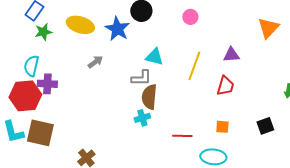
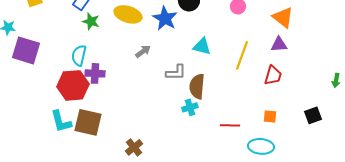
orange triangle: (268, 28) -> (283, 17), moved, turned -35
green star: (43, 32) -> (91, 21), turned 30
gray L-shape: (141, 78) -> (176, 72), moved

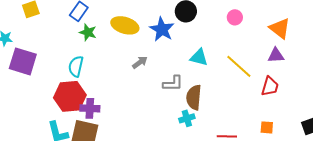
yellow line: (242, 55) -> (239, 66), turned -68
purple cross: (95, 73) -> (90, 108), moved

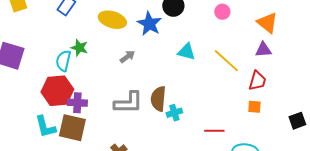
green star: (88, 32) -> (79, 48), moved
gray L-shape: (173, 83) -> (128, 103), moved, size x1.4
brown semicircle: (194, 97) -> (158, 99), moved
orange square: (267, 127) -> (254, 107), moved

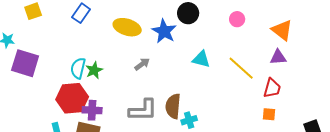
green star: (79, 48) -> (94, 70), moved, turned 30

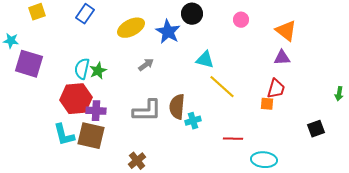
yellow ellipse: (127, 27) -> (131, 28), turned -44
yellow line: (241, 68) -> (222, 87), moved
orange square: (269, 114) -> (267, 104), moved

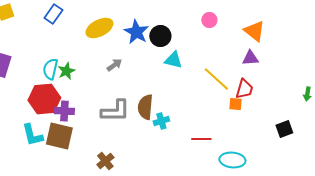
black circle: (192, 14) -> (160, 36), moved
yellow line: (222, 87) -> (216, 79), moved

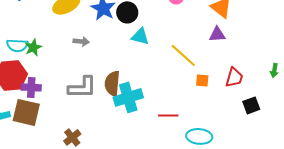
gray arrow: (114, 65) -> (81, 41), turned 42
cyan semicircle: (50, 69) -> (17, 45), turned -100
red trapezoid: (244, 89) -> (234, 77), moved
cyan cross: (161, 121) -> (128, 97), size x1.8

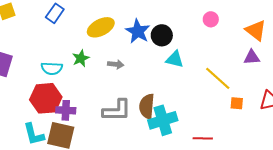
green star: (33, 47) -> (81, 58), moved

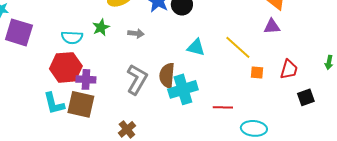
cyan triangle: (175, 59) -> (196, 47), moved
gray L-shape: (117, 110) -> (137, 79), turned -60

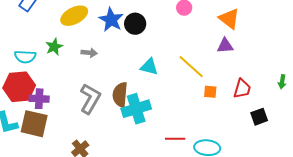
red line: (223, 107) -> (175, 139), moved

